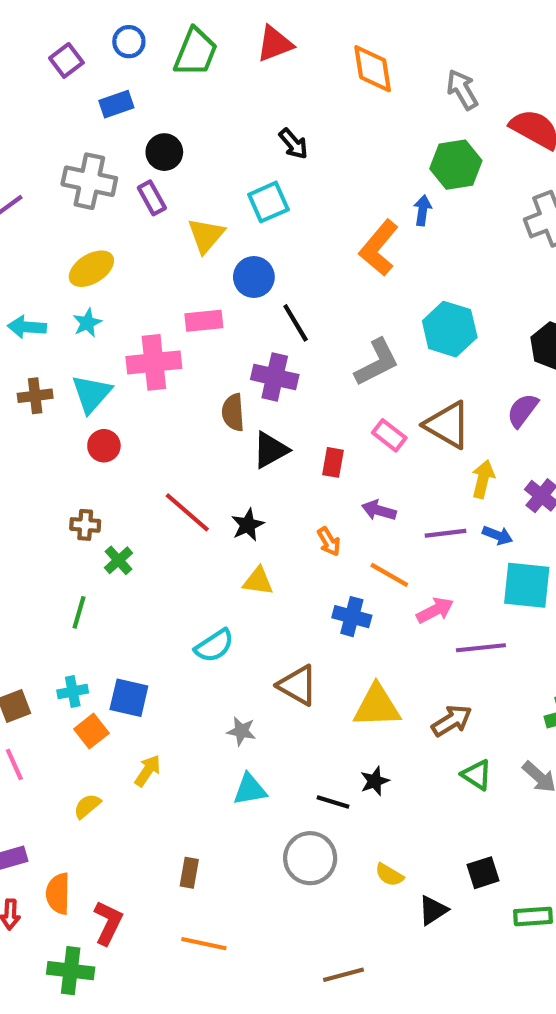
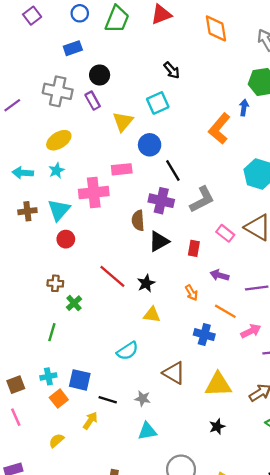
purple square: (66, 60) -> (32, 16), moved
gray L-shape: (377, 362) -> (202, 200), moved
black line: (333, 802) -> (108, 400), moved

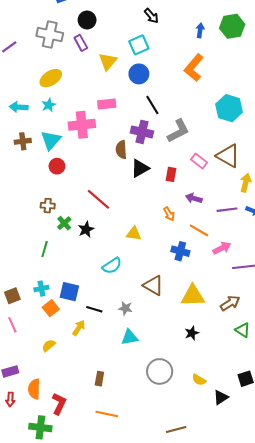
blue arrow: (244, 108) -> (200, 30), moved
blue circle: (150, 145) -> (139, 74), moved
black star: (146, 283) -> (86, 229), moved

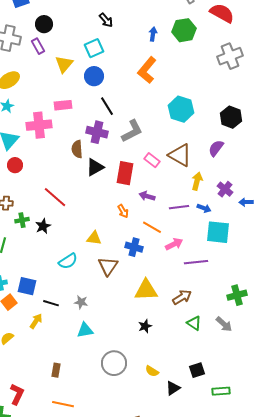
red rectangle: (171, 174) -> (125, 173), size x1.6
green cross: (64, 223) -> (22, 220), turned 32
yellow triangle: (134, 234) -> (94, 238), moved
brown triangle: (153, 285) -> (108, 266), moved, turned 35

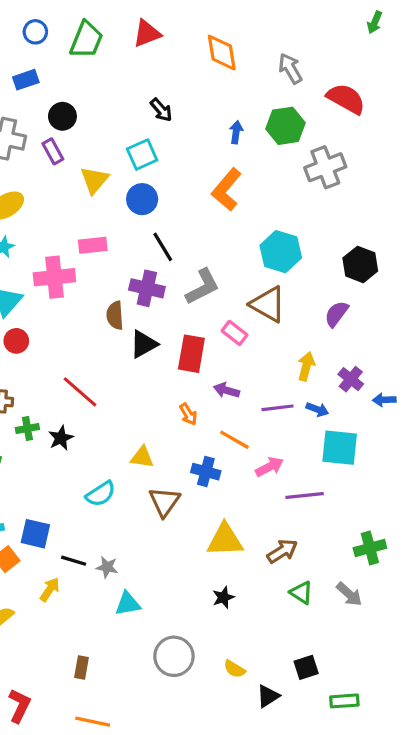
gray cross: (230, 56) -> (325, 167), moved
brown triangle: (180, 155) -> (268, 304), moved
gray star: (81, 302) -> (107, 567), moved

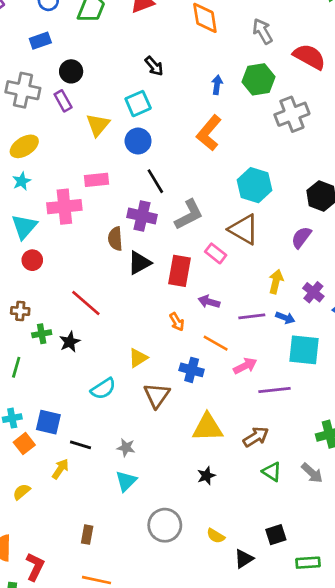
yellow triangle: (142, 457) -> (138, 358), turned -40
gray star: (107, 567) -> (126, 448), moved
cyan triangle: (128, 604) -> (126, 481), turned -35

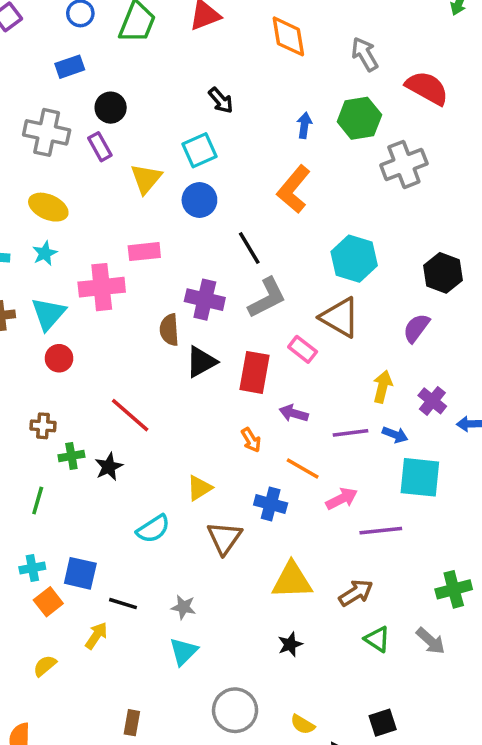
yellow ellipse: (24, 146) -> (48, 207), turned 56
black line: (155, 181) -> (249, 248), moved

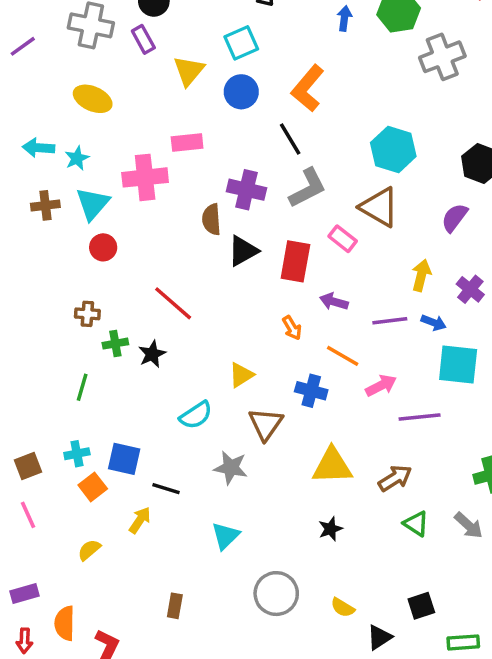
orange L-shape: (294, 189) -> (308, 88), moved
cyan star: (45, 253) -> (77, 158), moved
gray star: (183, 607) -> (231, 468), moved, size x1.4

